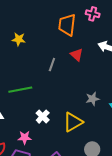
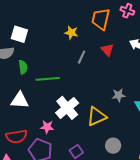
yellow star: (19, 39) -> (71, 33), moved
white cross: (43, 117) -> (67, 108), size x1.6

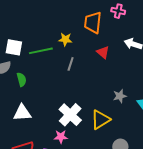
gray line: (82, 57) -> (71, 64), moved
green line: (48, 79) -> (41, 51), moved
pink star: (47, 127) -> (61, 137), moved

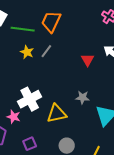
orange trapezoid: (93, 23) -> (51, 22), moved
yellow star: (65, 39) -> (27, 52), moved
red triangle: (103, 52) -> (88, 60), moved

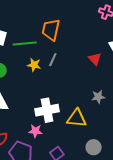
white cross: (30, 99) -> (47, 110), turned 30
yellow triangle: (57, 114) -> (77, 118), turned 30

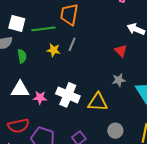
red triangle: (95, 59) -> (121, 51), moved
white cross: (47, 110) -> (68, 95), turned 35
pink star: (35, 131) -> (40, 98), moved

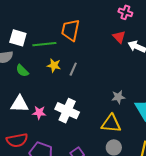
gray line: (72, 44) -> (73, 69), moved
red triangle: (121, 51) -> (119, 37), moved
green semicircle: (22, 56) -> (22, 71), turned 144
yellow triangle: (98, 102) -> (111, 124), moved

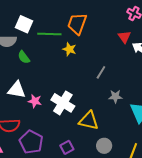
yellow star: (54, 65) -> (69, 49), moved
gray line: (73, 69) -> (101, 72), moved
yellow triangle: (111, 124) -> (89, 121), moved

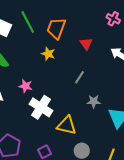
green line: (49, 34) -> (28, 22), moved, turned 60
red triangle: (124, 37) -> (86, 44), moved
pink star: (35, 101) -> (26, 86), moved

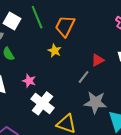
red triangle: (86, 44) -> (98, 60), moved, turned 32
gray star: (94, 101) -> (95, 102), size x1.6

